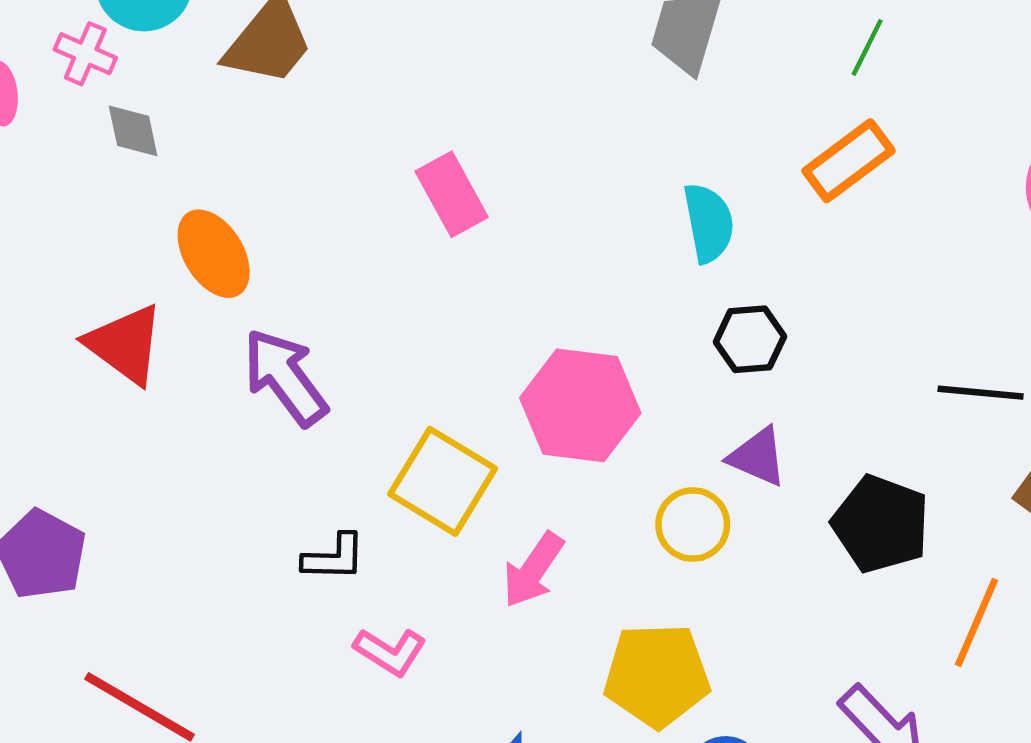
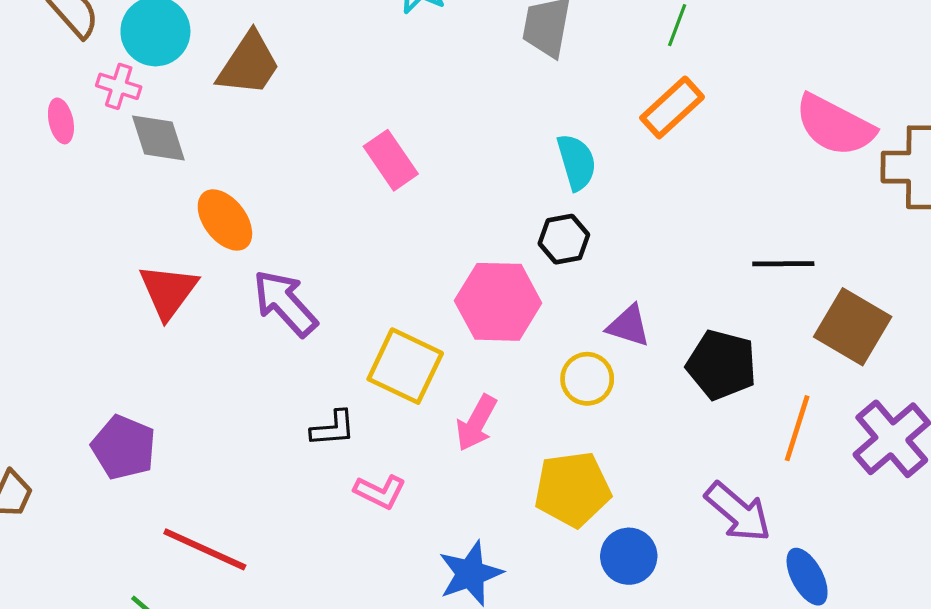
gray diamond: (133, 131) -> (158, 138), size x1.4
black hexagon: (750, 339) -> (564, 239), moved
red triangle: (125, 344) -> (168, 291), turned 36

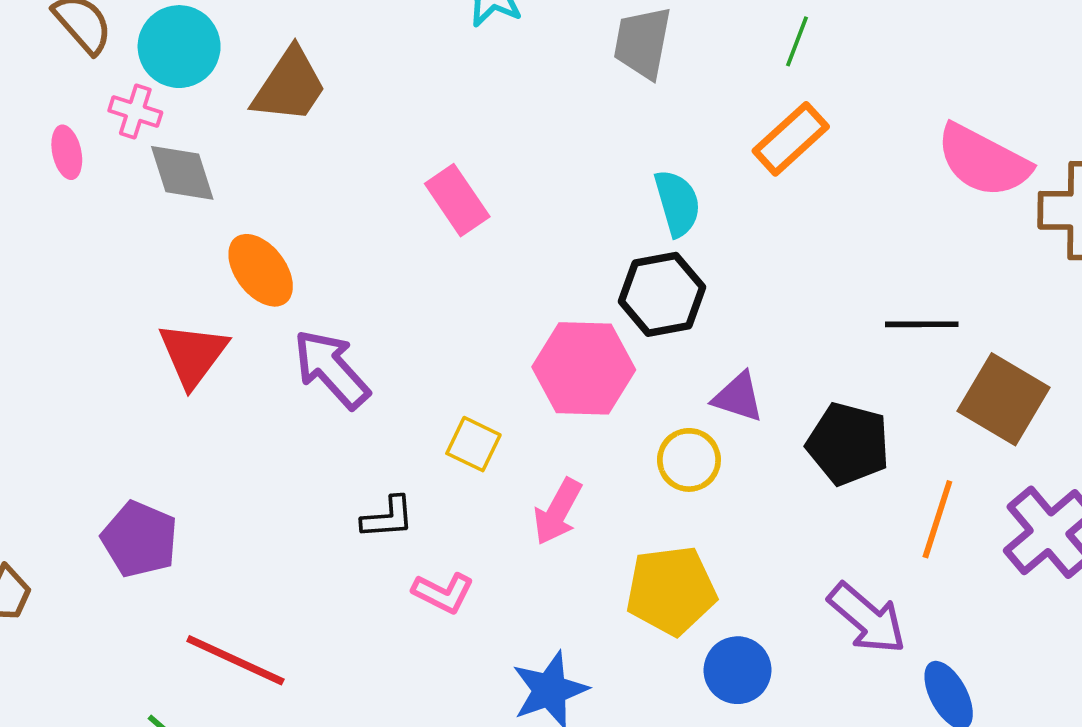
black hexagon: (564, 239) -> (662, 294), size x1.4
yellow square: (405, 366) -> (473, 444), size x0.6

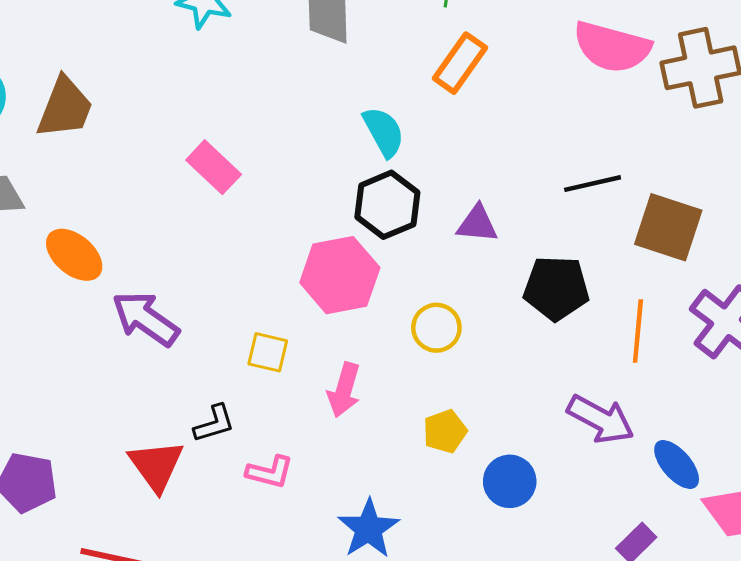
red triangle: (193, 354) -> (156, 466), moved
purple triangle: (738, 397) -> (477, 224), moved
yellow pentagon: (671, 591) -> (445, 431), size x0.6

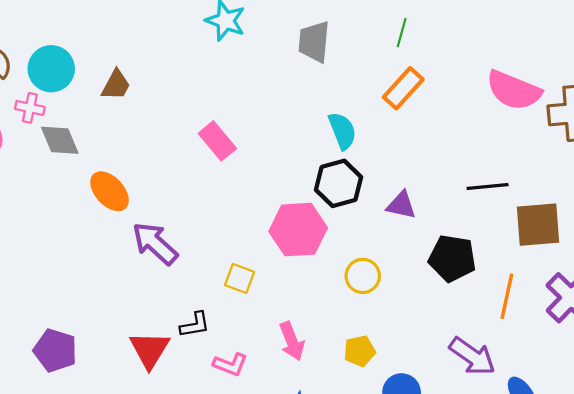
brown trapezoid: (65, 108) -> (116, 85), size x0.7
brown square: (668, 227) -> (538, 225), turned -30
pink arrow: (344, 390) -> (292, 341), moved, turned -45

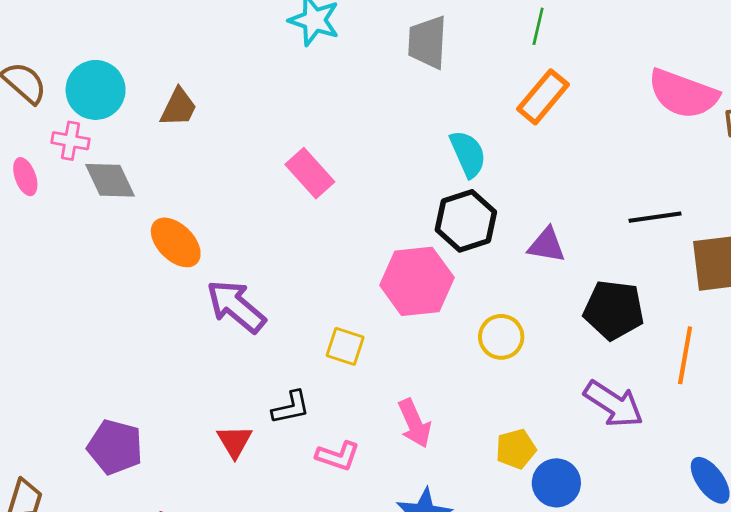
red triangle: (150, 350) -> (235, 441), size x0.7
yellow pentagon: (360, 351) -> (516, 449), moved
purple arrow: (472, 356) -> (614, 404), moved

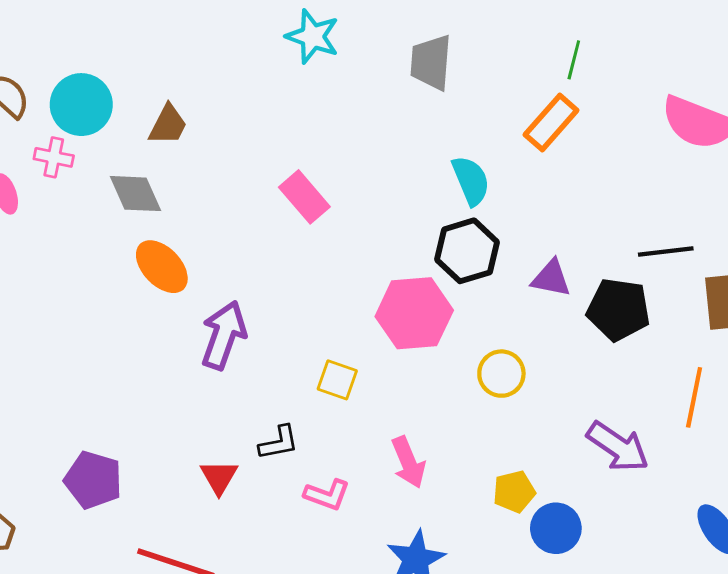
green line: (538, 26) -> (574, 60), moved
gray diamond: (110, 180) -> (135, 194), moved
purple arrow: (236, 306) -> (224, 335), turned 68
black pentagon: (614, 310) -> (618, 309), moved

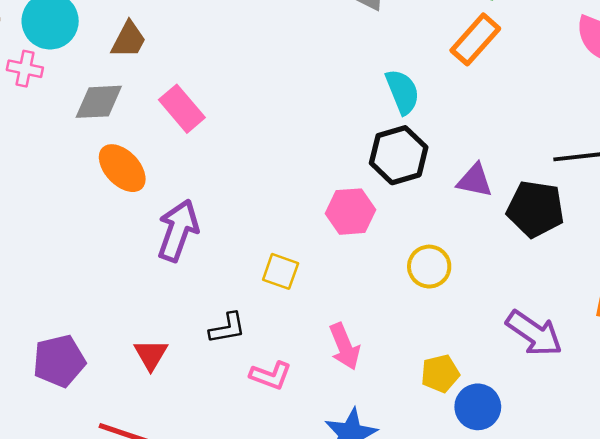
gray diamond: (135, 194) -> (99, 102), turned -69
pink rectangle: (304, 197) -> (182, 109), moved
pink hexagon: (414, 313) -> (351, 212), size x0.7
red triangle: (219, 477) -> (151, 355), moved
purple pentagon: (93, 480) -> (59, 361), turned -30

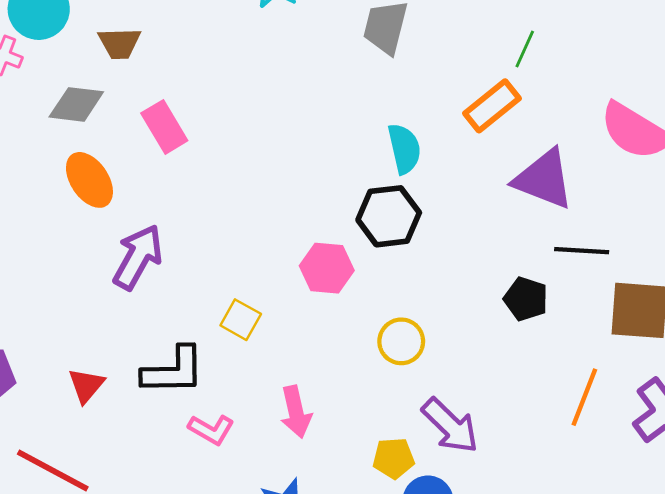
brown trapezoid: (128, 40) -> (120, 43), turned 51
purple triangle: (475, 180) -> (544, 179), moved, size x1.6
black pentagon: (535, 209) -> (526, 299), size x0.7
black L-shape: (227, 328) -> (173, 371), size x1.6
purple arrow: (534, 333) -> (450, 426), moved

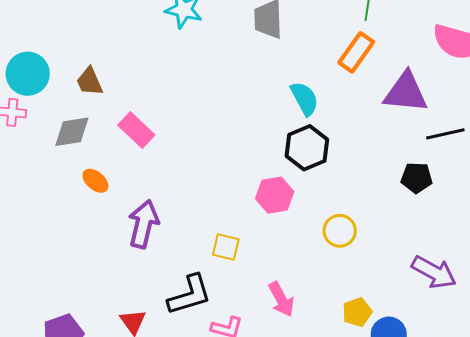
brown trapezoid: (120, 43) -> (90, 82), turned 84
orange ellipse: (89, 180) -> (95, 181), size x0.7
purple arrow: (450, 426) -> (434, 272), moved

